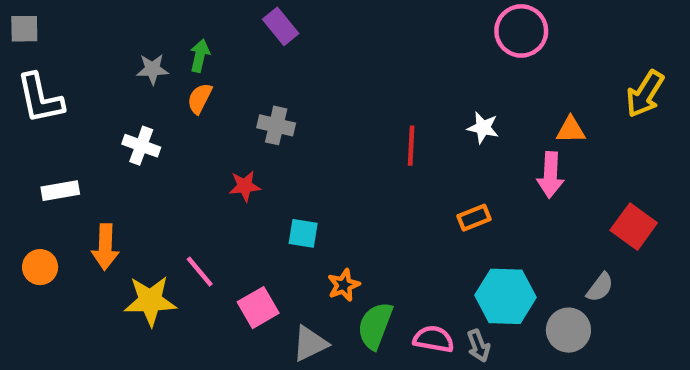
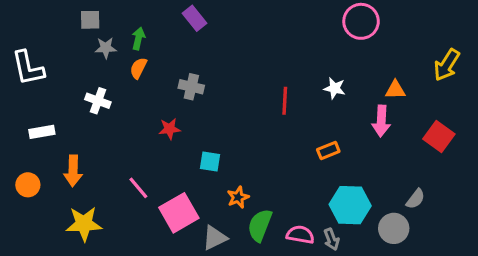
gray square: (24, 29) -> (90, 20), moved
red square: (634, 227) -> (439, 137), moved
yellow star: (150, 301) -> (84, 224), moved
pink square: (258, 308) -> (179, 213), size x1.4

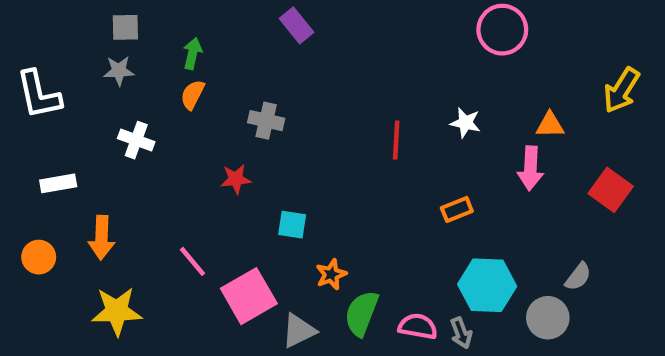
purple rectangle: (194, 18) -> (296, 25), moved
gray star: (106, 48) -> (119, 71), moved

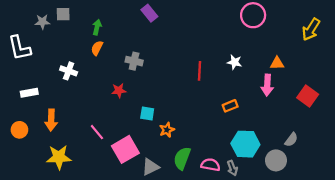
gray star: (119, 71) -> (42, 22), moved
yellow arrow: (621, 90) -> (311, 29), moved
orange star: (331, 274) -> (167, 130), moved

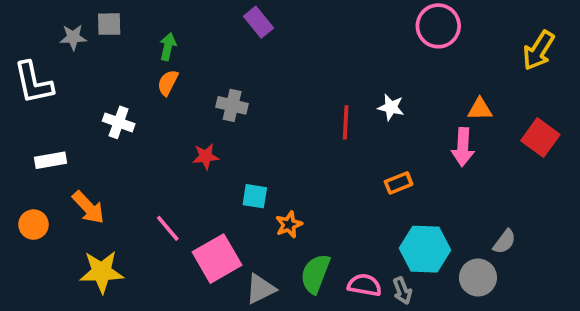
white star: (234, 62) -> (391, 107), moved
red square: (308, 96) -> (540, 138), moved
orange arrow: (51, 120) -> (88, 208), turned -45

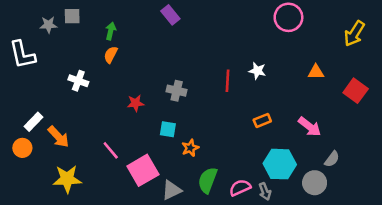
gray cross: (232, 105) -> (177, 91), moved
pink arrow: (463, 147) -> (310, 127), moved, turned -55
white rectangle: (50, 160) -> (34, 122), moved, turned -36
pink semicircle: (364, 285) -> (240, 188), turned -35

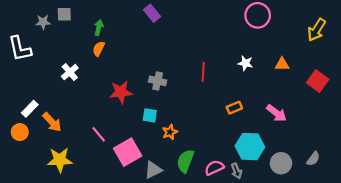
white star: (257, 71) -> (245, 63), moved
white cross: (78, 81) -> (70, 72), turned 30
red star: (136, 103) -> (121, 92), size x1.5
gray semicircle: (332, 159) -> (313, 159), moved

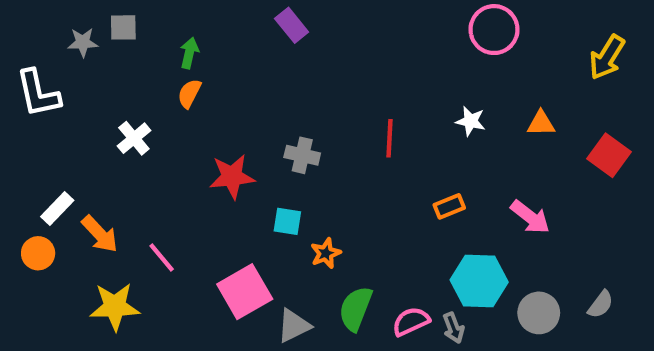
pink line: (99, 134) -> (162, 258), moved

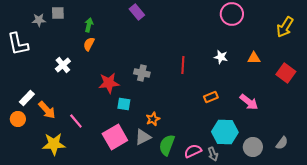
cyan square: (287, 221) -> (124, 104), moved
gray triangle: (294, 326) -> (143, 137), moved

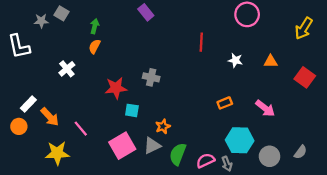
gray square: (58, 13) -> (62, 13), turned 32
red line: (183, 65) -> (201, 42), moved

